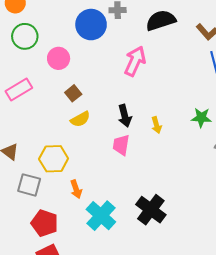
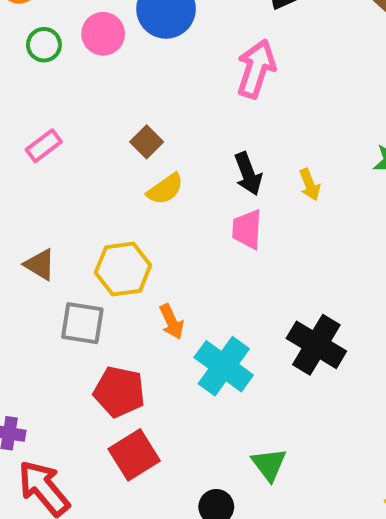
green circle: (25, 36) -> (44, 45), size x0.7
pink circle: (59, 58) -> (103, 34), moved
pink rectangle: (19, 89) -> (44, 146), size x0.7

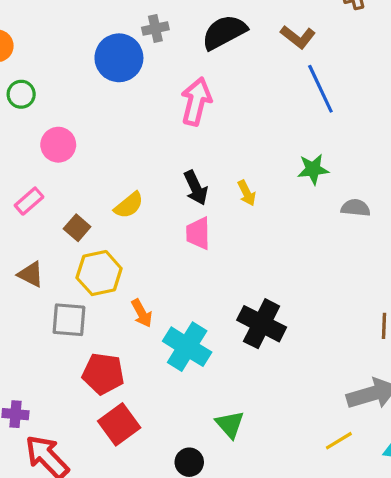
pink circle: (103, 34) -> (58, 145), moved
brown square: (147, 142) -> (77, 228), moved
pink rectangle: (44, 146) -> (29, 201), moved

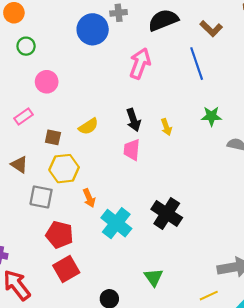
blue line: (320, 89) -> (197, 64), moved
brown square: (77, 228) -> (53, 137), turned -35
green triangle: (230, 424) -> (154, 277), moved

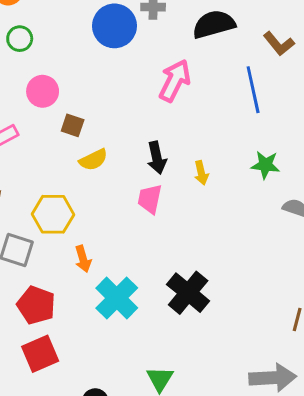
brown square: (53, 137) -> (73, 125), moved

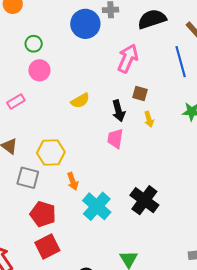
green circle: (20, 39) -> (34, 44), moved
brown square: (73, 125) -> (140, 93), moved
yellow semicircle: (93, 160) -> (80, 101), moved

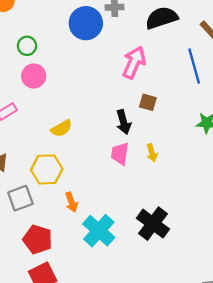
yellow semicircle: (80, 101) -> (61, 128), moved
yellow arrow: (149, 119) -> (152, 153), moved
gray square: (28, 178) -> (20, 198), turned -35

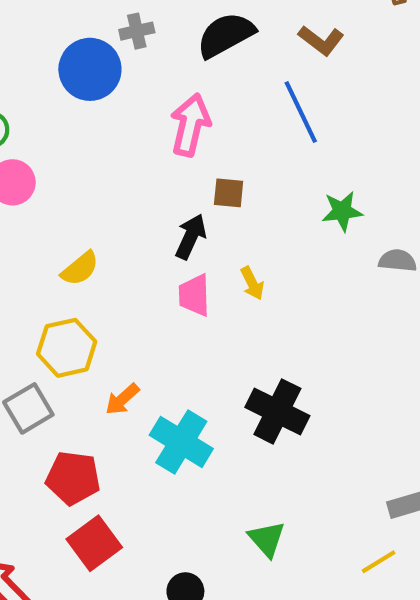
black arrow: (124, 122) -> (191, 237), turned -130
orange arrow: (71, 202) -> (122, 399), turned 78

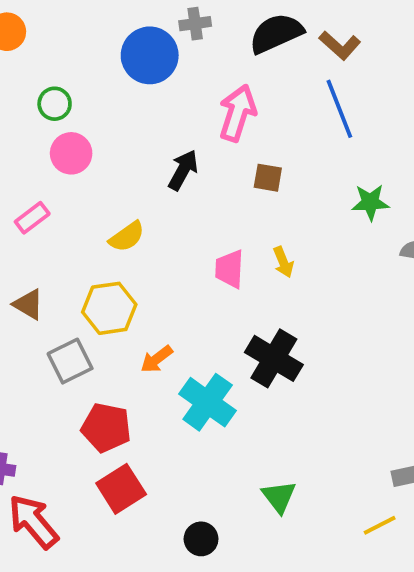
brown L-shape: (321, 40) -> (340, 45), moved
black arrow: (191, 237) -> (183, 170), moved
black cross: (277, 411) -> (274, 358), moved

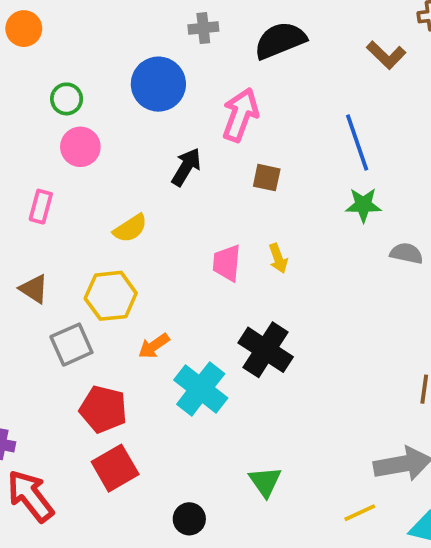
brown L-shape: (340, 45) -> (386, 55), moved
blue circle: (150, 55) -> (158, 84), moved
blue line: (339, 109) -> (357, 142), moved
pink rectangle: (32, 218) -> (41, 207), turned -40

